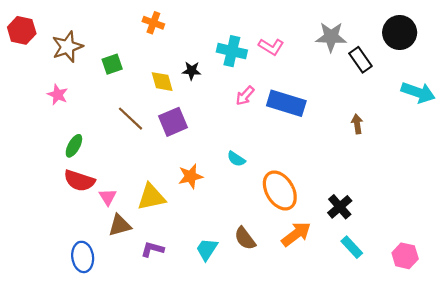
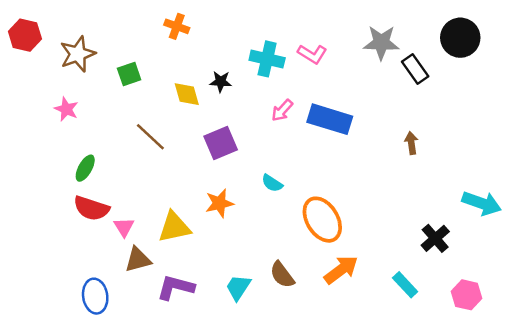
cyan arrow: (418, 92) -> (482, 203), moved
purple square: (173, 122) -> (221, 143), moved
black cross: (340, 207) -> (435, 238), moved
purple L-shape: (152, 249) -> (175, 287), size x1.4

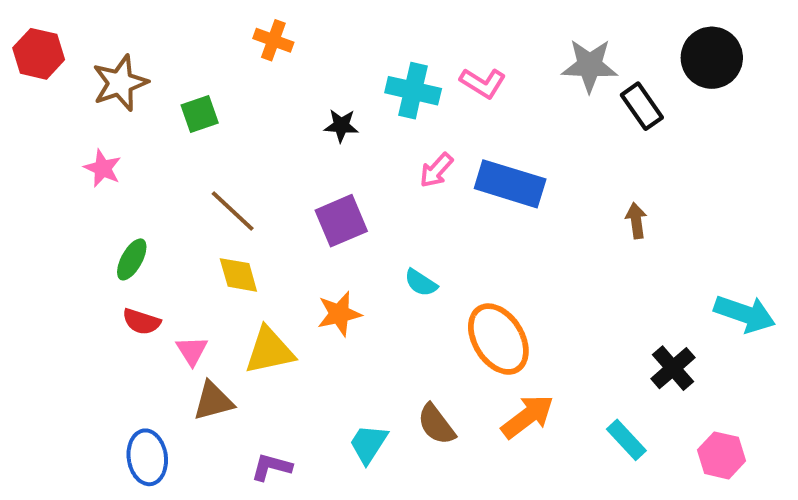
yellow diamond: (187, 94) -> (238, 275), moved
red semicircle: (91, 208) -> (141, 322), size x0.7
purple L-shape: (175, 287) -> (271, 467), moved, size x0.7

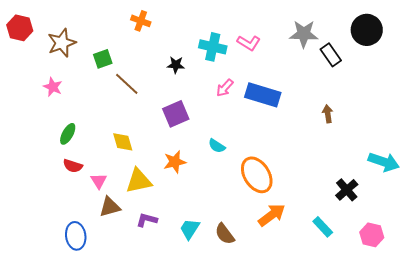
brown line: (233, 211) -> (127, 84), moved
brown semicircle: (436, 424) -> (225, 234), moved
purple L-shape: (271, 467) -> (147, 220), moved

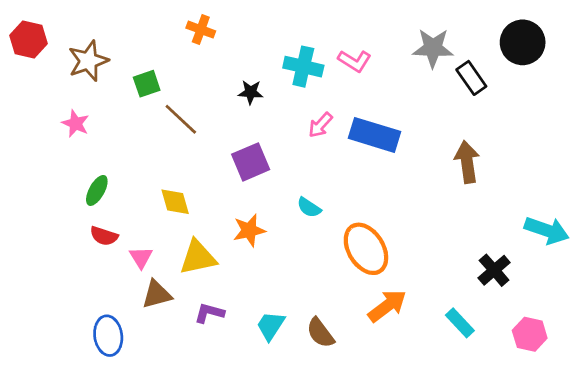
brown arrow: (328, 114) -> (467, 162), size x1.6

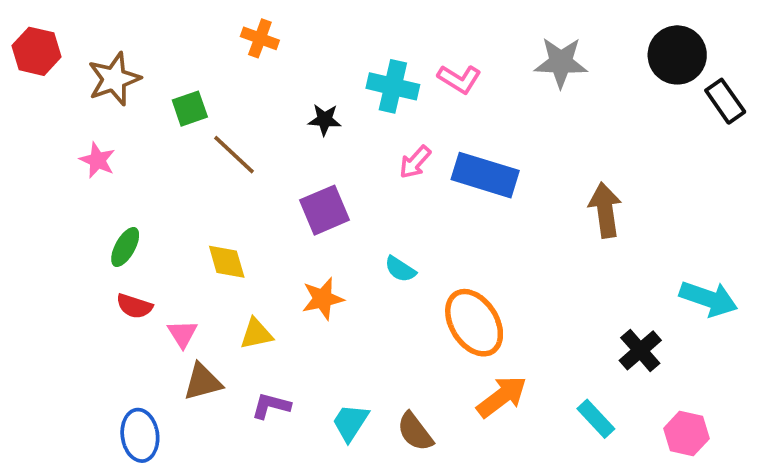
black rectangle: (471, 78) -> (725, 101), moved
yellow triangle: (198, 257) -> (256, 334), size x0.7

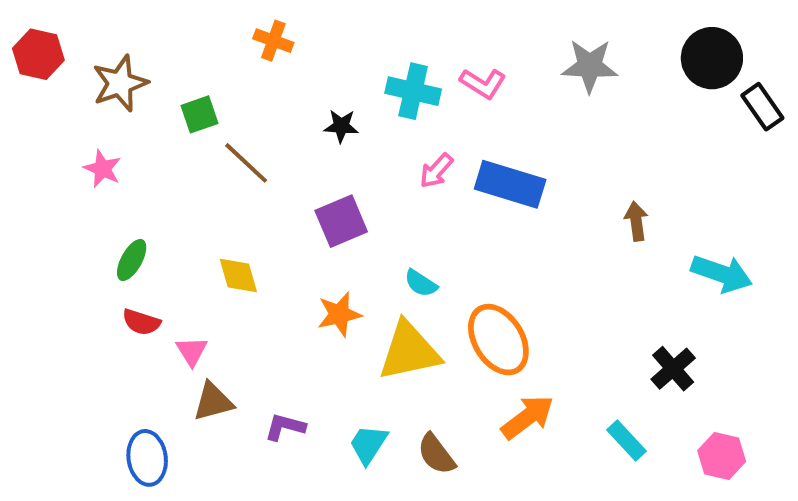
brown arrow: (605, 210) -> (636, 221), size x0.7
cyan arrow: (709, 299) -> (722, 274), moved
yellow triangle: (256, 334) -> (409, 351), moved, size x1.8

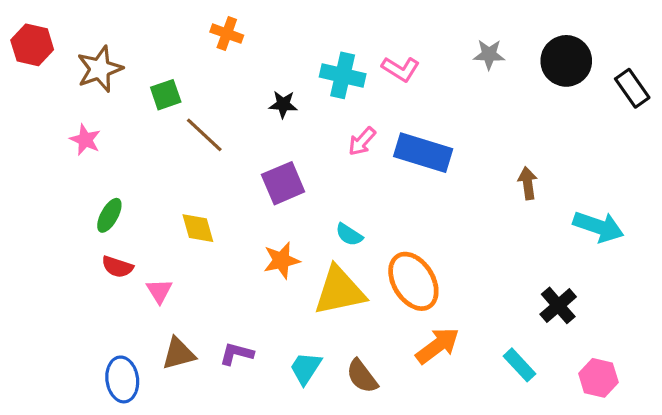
black circle: (712, 58) -> (566, 61), moved
gray star: (590, 66) -> (489, 54), size x0.7
brown triangle: (213, 402) -> (179, 354), moved

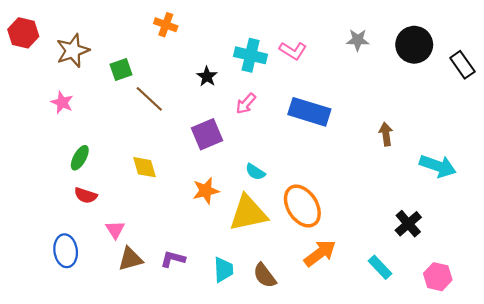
black star: (283, 104) -> (207, 76), turned 30
pink arrow: (362, 141) -> (246, 104), moved
pink triangle: (159, 291) -> (115, 230), moved
cyan trapezoid: (306, 368) -> (223, 270), turned 144
blue ellipse: (122, 379) -> (66, 251), moved

